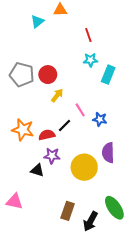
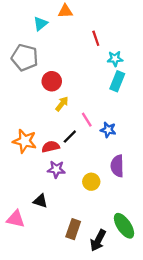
cyan star: (90, 60) -> (115, 59), moved
gray pentagon: (22, 75) -> (25, 58), moved
yellow circle: (84, 167) -> (91, 182), size x0.6
black triangle: (37, 170) -> (40, 201), moved

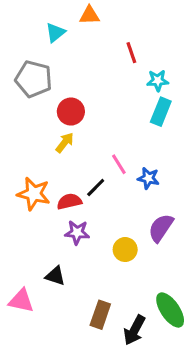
yellow arrow: (62, 104) -> (65, 143), moved
purple semicircle: (117, 166) -> (161, 228), turned 35

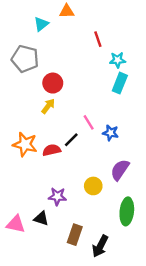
purple star: (77, 232) -> (57, 196), moved
black triangle: (55, 276) -> (41, 218), moved
green ellipse: (170, 310) -> (127, 211), moved, turned 40

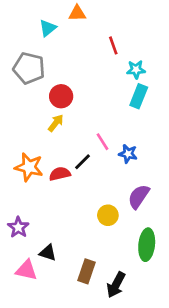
purple star: (57, 196) -> (18, 227), moved, turned 30
pink triangle: (16, 224) -> (26, 270), moved

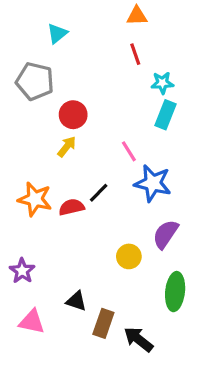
orange triangle: (77, 13) -> (137, 16), moved
pink line: (103, 142) -> (129, 151), moved
blue star: (128, 154) -> (153, 183), size x1.6
black triangle: (48, 253) -> (76, 301), moved
black arrow: (116, 285) -> (138, 339), turned 100

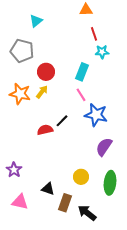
red line: (135, 54) -> (94, 34), moved
cyan rectangle: (166, 115) -> (82, 72), moved
orange star: (35, 199) -> (20, 94), moved
yellow circle: (129, 256) -> (81, 177), moved

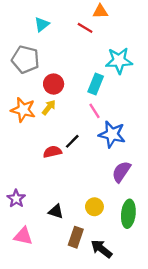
red line: (94, 34) -> (85, 28), moved, turned -40
cyan star: (102, 52) -> (119, 61), size x1.6
black triangle: (48, 189) -> (56, 211), moved

